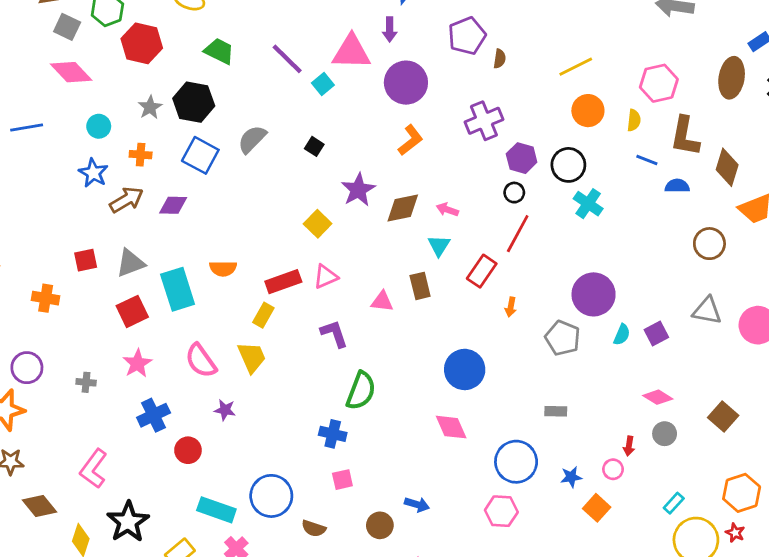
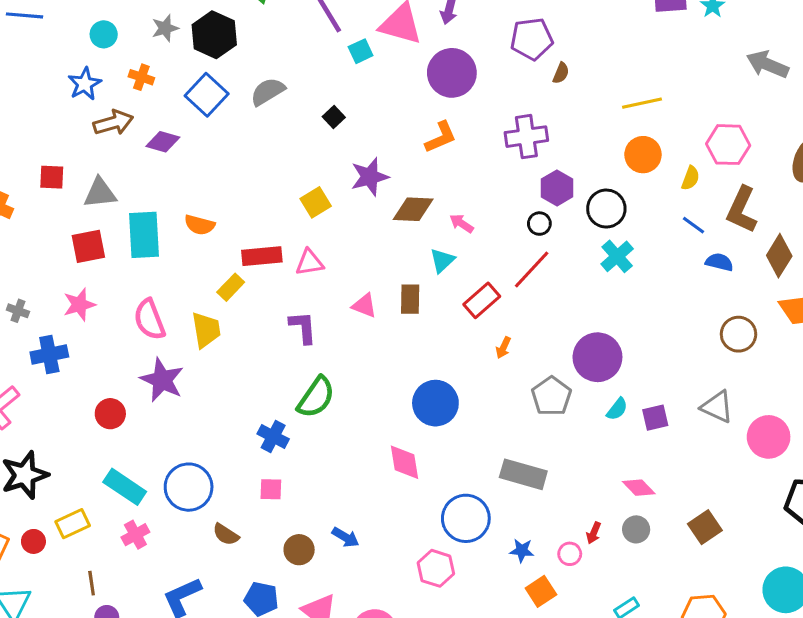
purple star: (225, 410) -> (162, 380), size x1.8
gray rectangle: (556, 411) -> (523, 474), size x1.8
blue cross: (154, 415) -> (49, 355), moved

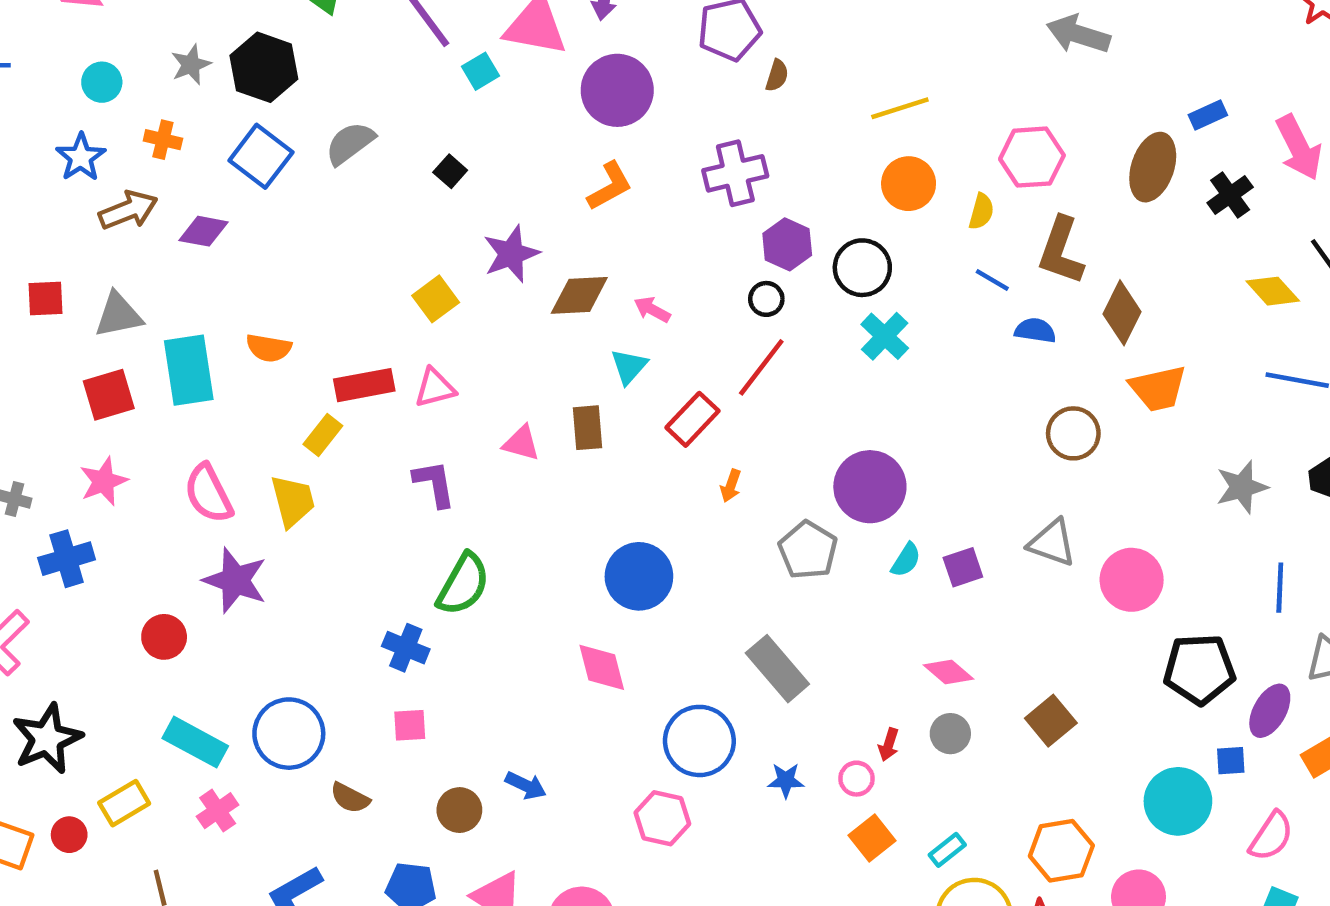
gray rectangle: (523, 474) -> (777, 669), turned 39
orange square: (541, 591) -> (872, 838), moved

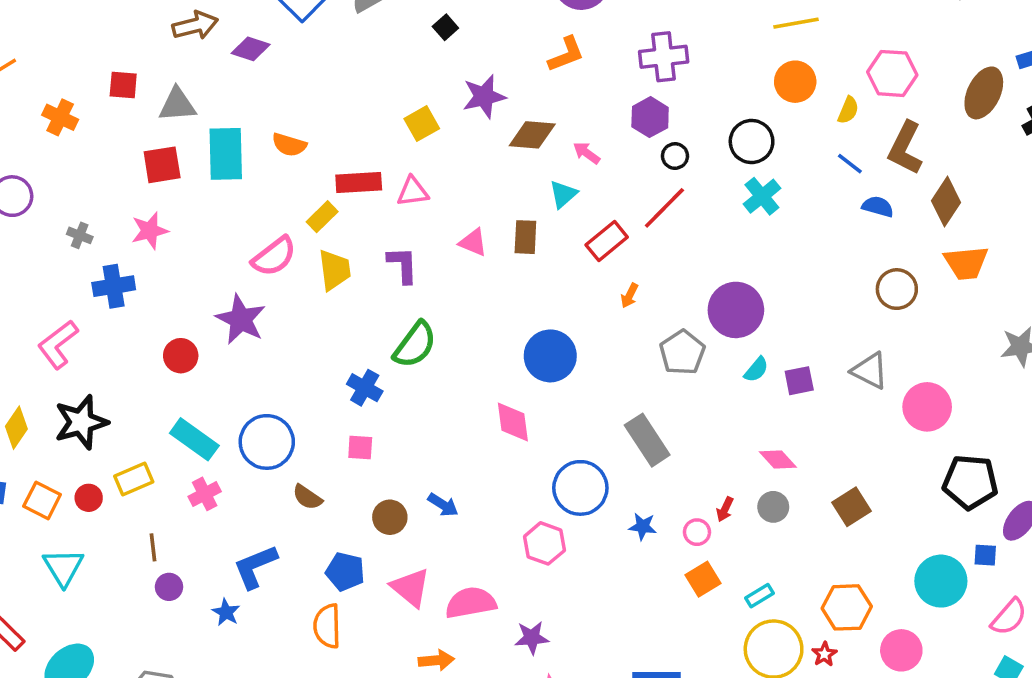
purple hexagon: (787, 244) -> (650, 117), moved
pink semicircle: (208, 493) -> (274, 256), moved, turned -108
yellow trapezoid: (293, 501) -> (334, 270), moved

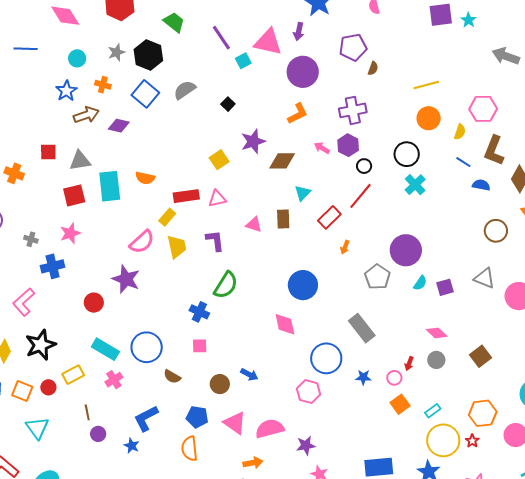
pink arrow: (587, 153) -> (322, 148), moved

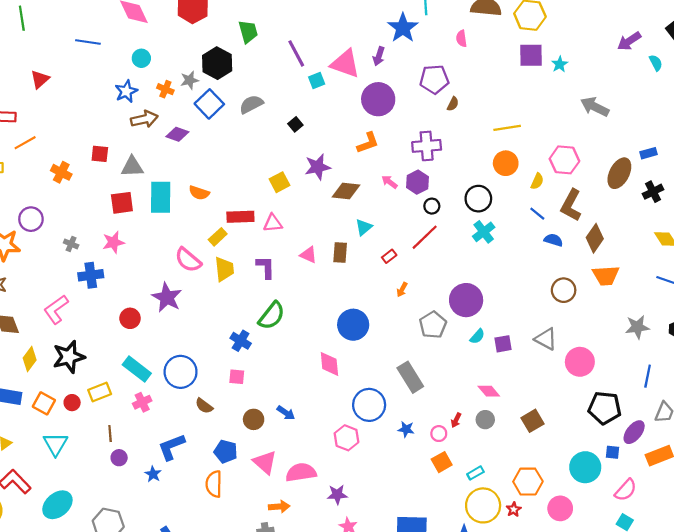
green trapezoid: (174, 22) -> (248, 32), turned 30
gray star: (116, 52) -> (189, 80), moved
red rectangle: (329, 217) -> (389, 256), size x0.6
pink semicircle: (142, 242) -> (188, 260), turned 76

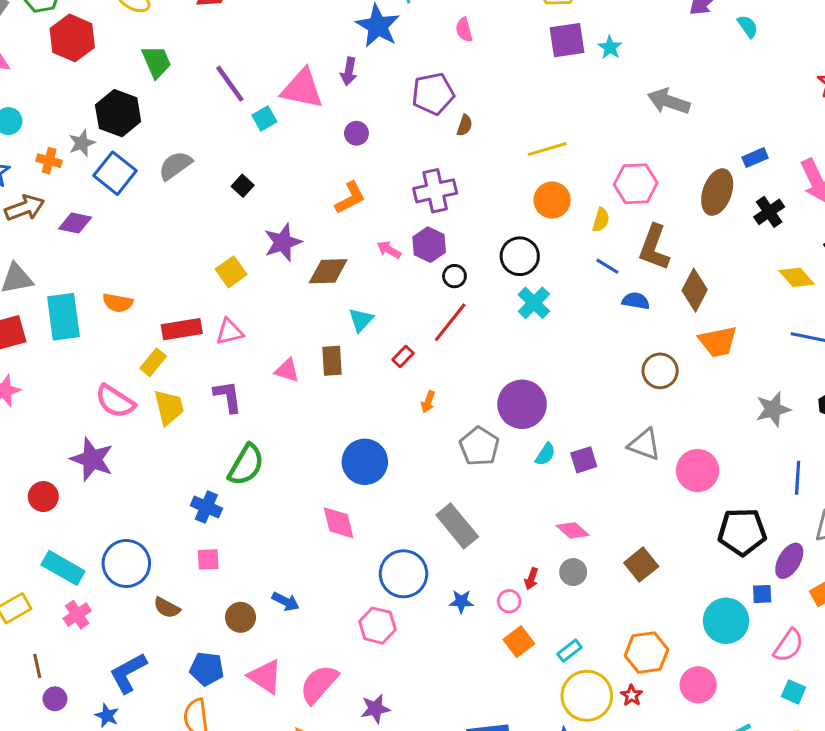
purple circle: (378, 99) -> (356, 133), size x0.5
pink semicircle: (301, 472) -> (319, 684), turned -32

